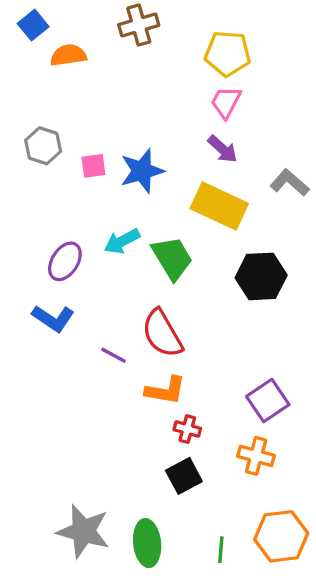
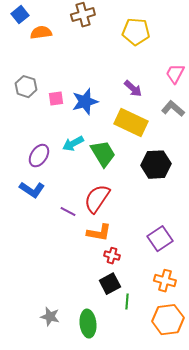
pink trapezoid: (226, 102) -> (175, 74), moved
red semicircle: (162, 333) -> (97, 199), turned 64
orange cross: (256, 456) -> (165, 281), moved
gray star: (83, 531) -> (50, 317), size x0.6
green line: (221, 550) -> (127, 302), moved

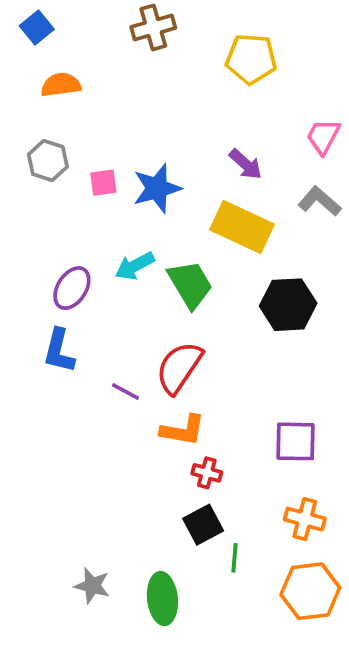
orange semicircle: (41, 33) -> (61, 85), moved
blue L-shape: (32, 190) -> (59, 351), turned 70
purple square: (160, 239) -> (296, 441), turned 35

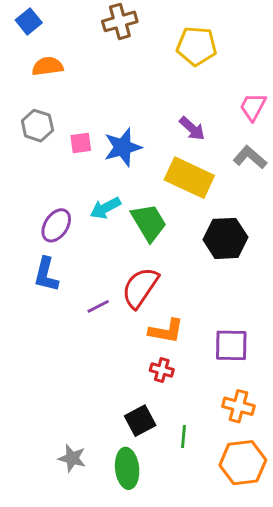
purple line: (126, 392) -> (98, 306), turned -55
orange L-shape: (183, 430) -> (166, 331), moved
black square: (203, 525) -> (140, 421), moved

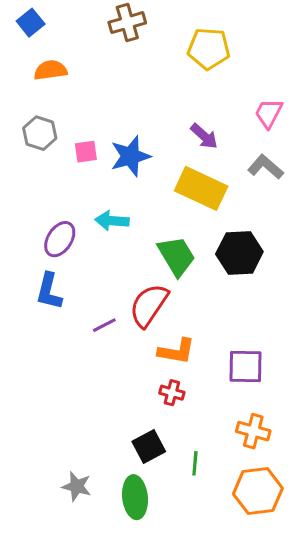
cyan arrow: (105, 208) -> (112, 221), turned 32
green trapezoid: (149, 222) -> (176, 256), moved

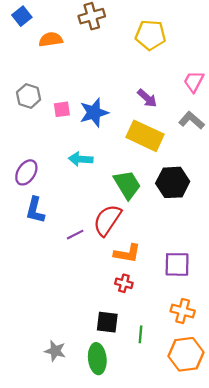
orange semicircle: (51, 70) -> (51, 39), moved
purple ellipse: (60, 239) -> (26, 172), moved
black square: (149, 446) -> (107, 322), turned 35

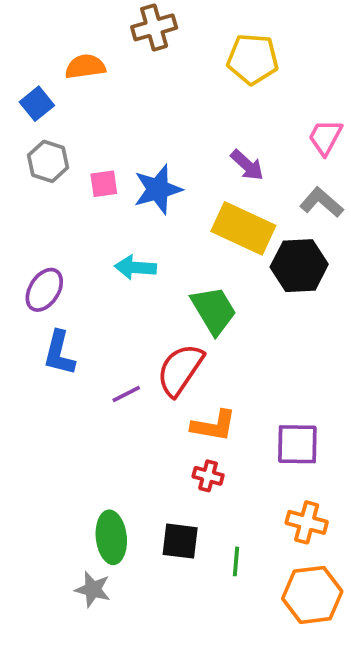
blue square: (22, 16) -> (37, 104), moved
black hexagon: (173, 182) -> (299, 266), moved
green ellipse: (97, 359) -> (111, 537), moved

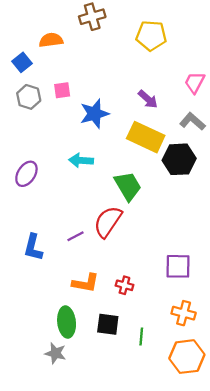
pink square: (104, 184) -> (62, 90), moved
blue L-shape: (59, 353) -> (33, 247), moved
orange L-shape: (214, 426) -> (85, 283), moved

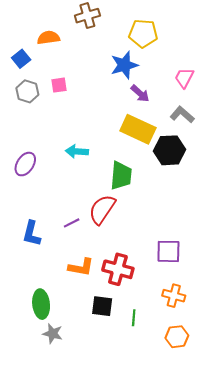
blue star: (94, 114) -> (124, 65), moved
green trapezoid: (128, 186) -> (121, 176), turned 36
red cross: (124, 285) -> (118, 269), size x1.8
green ellipse: (67, 322) -> (41, 304), moved
orange hexagon: (187, 357) -> (177, 337), size x0.7

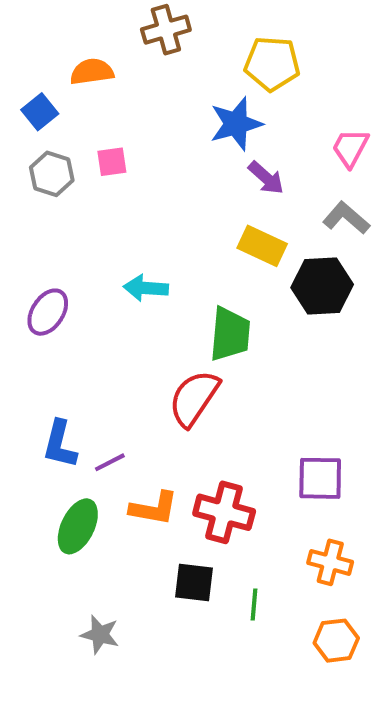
yellow rectangle: (138, 129) -> (262, 246), size x0.7
purple line: (72, 223) -> (110, 462), moved
green ellipse: (41, 304) -> (78, 526), moved, turned 32

